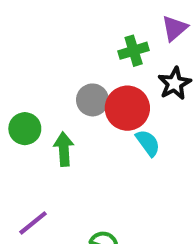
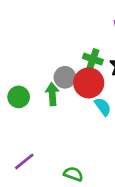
green cross: (134, 51) -> (93, 59), moved, turned 36
green arrow: (64, 149) -> (52, 94), moved

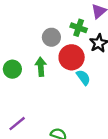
green cross: (93, 59) -> (79, 28), moved
gray circle: (65, 77) -> (51, 37), moved

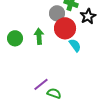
gray circle: (51, 37) -> (57, 13), moved
purple line: (17, 124) -> (41, 84), moved

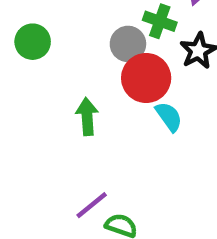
green arrow: (39, 36) -> (87, 117), moved
green circle: (15, 38) -> (33, 42), moved

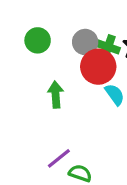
green cross: (160, 21) -> (108, 47), moved
green circle: (33, 42) -> (38, 40), moved

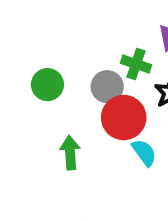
green cross: (108, 47) -> (136, 64), moved

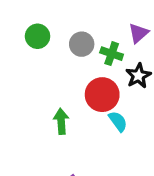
green circle: (47, 85) -> (38, 36), moved
gray circle: (107, 87) -> (82, 44), moved

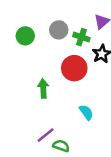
green circle: (38, 36) -> (25, 36), moved
cyan semicircle: (118, 121) -> (86, 112), moved

